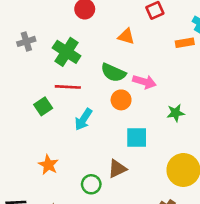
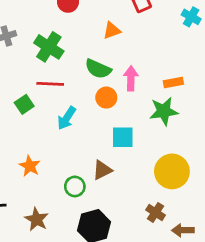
orange triangle: (126, 36) -> (112, 31), turned -36
orange rectangle: (185, 43) -> (173, 83), moved
pink arrow: (144, 82) -> (131, 78), turned -105
green star: (176, 113) -> (164, 111), size x1.5

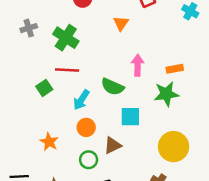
orange triangle: (112, 31) -> (121, 23), turned -35
green semicircle: (98, 69) -> (113, 87), moved
orange circle: (106, 98) -> (86, 127), moved

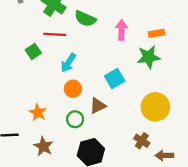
green semicircle: (113, 87) -> (85, 19), moved
cyan square: (130, 117) -> (115, 79), turned -30
orange star: (49, 142) -> (38, 112), moved

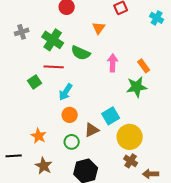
orange rectangle: (156, 33) -> (144, 66), turned 64
cyan square: (115, 79) -> (111, 116), moved
yellow circle: (155, 107) -> (130, 137), moved

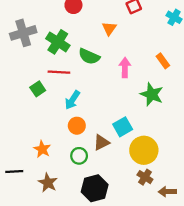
gray cross: (22, 32) -> (23, 33), size x1.6
orange rectangle: (144, 66) -> (163, 61), moved
green star: (137, 87) -> (152, 94), turned 30

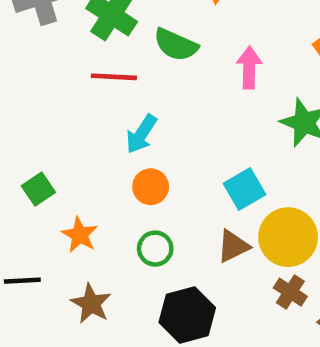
green square: (38, 89) -> (38, 189), moved
brown triangle: (101, 142) -> (233, 246), moved

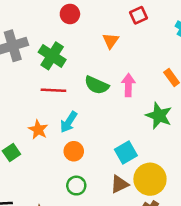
green semicircle: (176, 45) -> (97, 85), moved
orange star: (80, 235) -> (38, 130), moved

